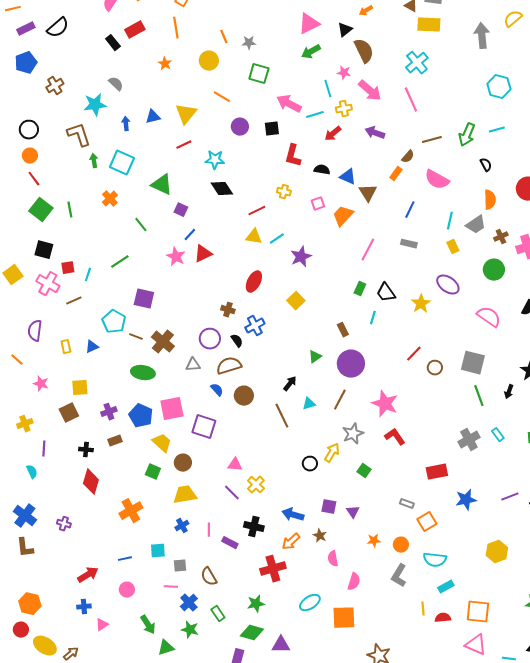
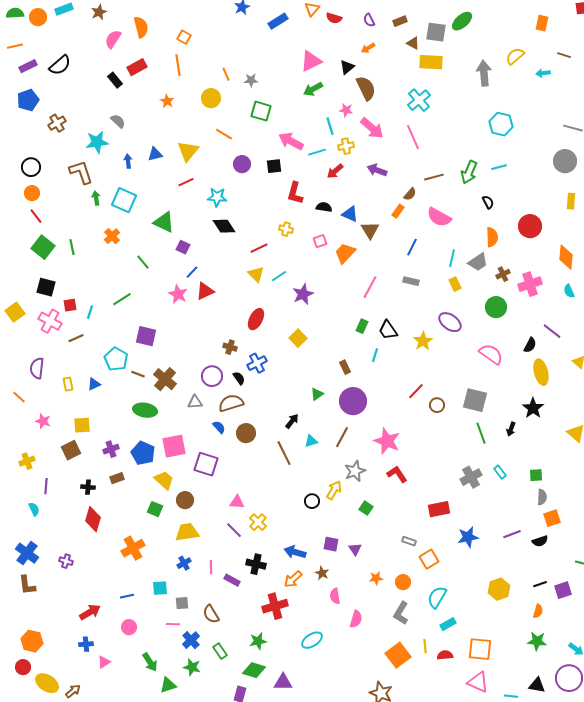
yellow triangle: (254, 237) -> (256, 274), turned 36
cyan semicircle: (435, 560) -> (437, 597), turned 115
orange square: (344, 618) -> (398, 655), moved, turned -35

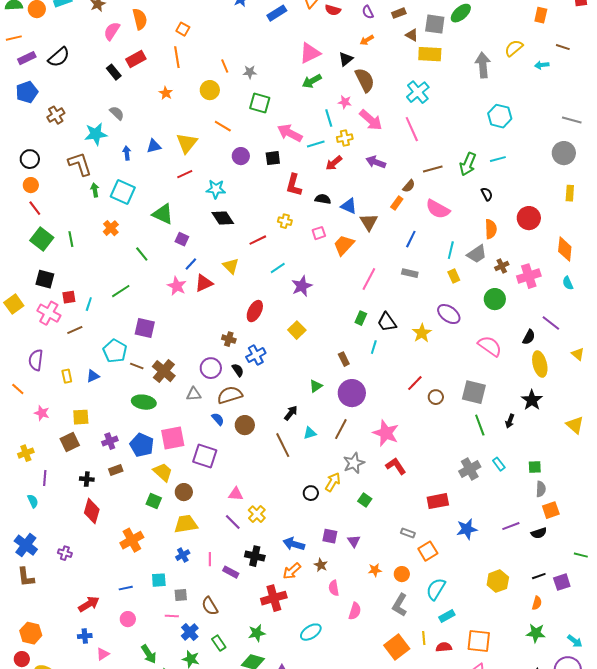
yellow triangle: (256, 274) -> (231, 266), moved

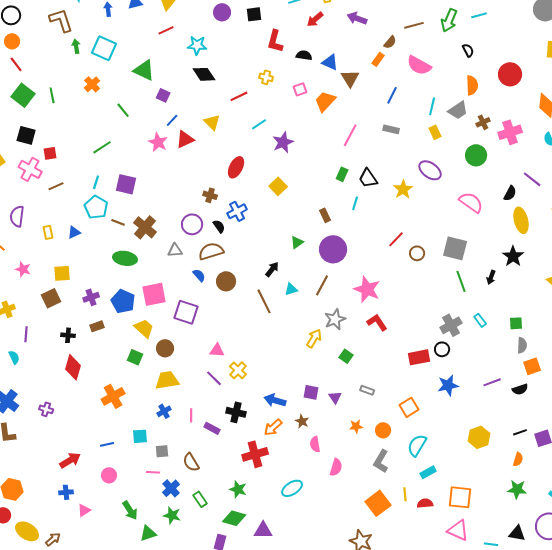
cyan line: (89, 304) -> (96, 182), moved
black circle: (311, 493) -> (442, 349), moved
gray rectangle: (408, 533) -> (367, 390), moved
green star: (257, 633) -> (238, 489), turned 30

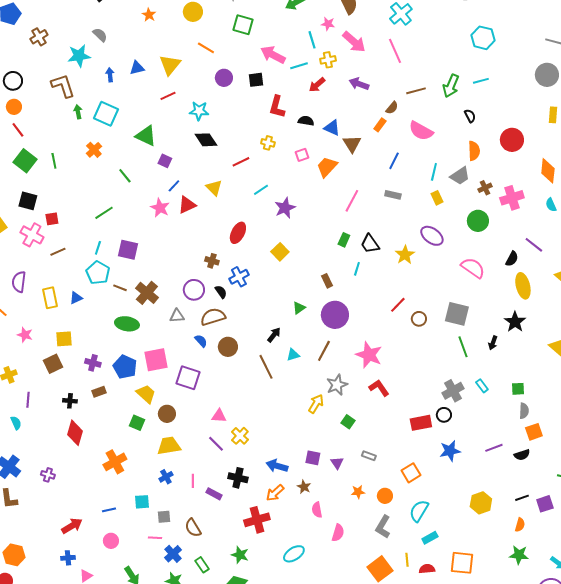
yellow rectangle: (48, 232) -> (50, 298), size x1.5
purple cross: (91, 297) -> (93, 363), turned 35

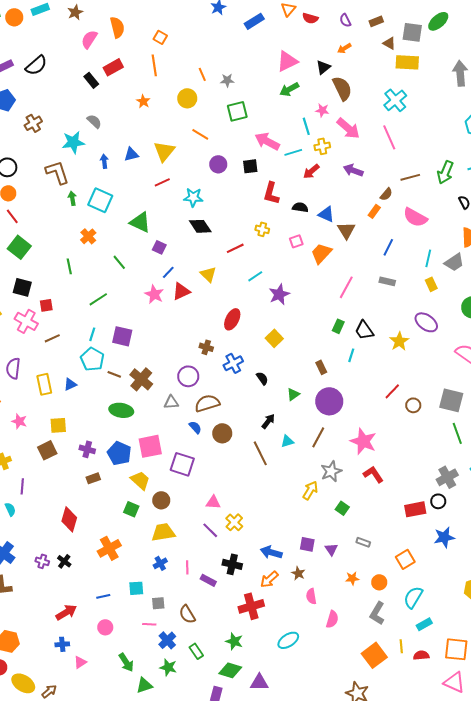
green square: (243, 25) -> (237, 111), turned -30
green line: (54, 161) -> (69, 266), moved
black semicircle: (221, 292) -> (262, 378), moved
black cross: (70, 401) -> (64, 561), moved, turned 32

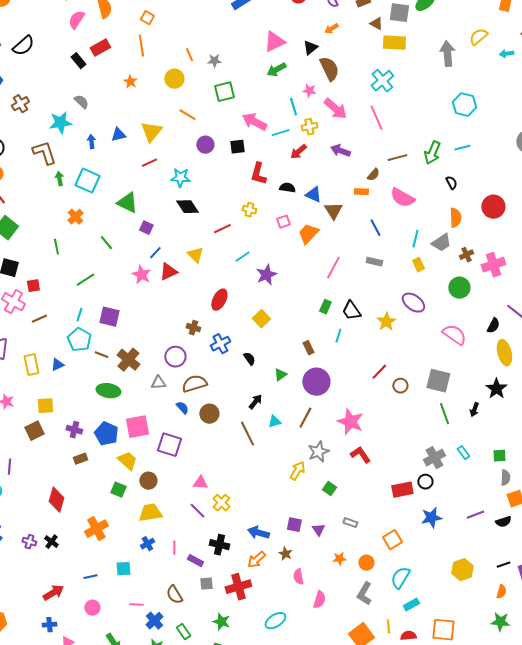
orange rectangle: (374, 211) -> (361, 192), turned 56
blue line: (388, 247) -> (375, 228), turned -54
gray square: (158, 603) -> (206, 584), moved

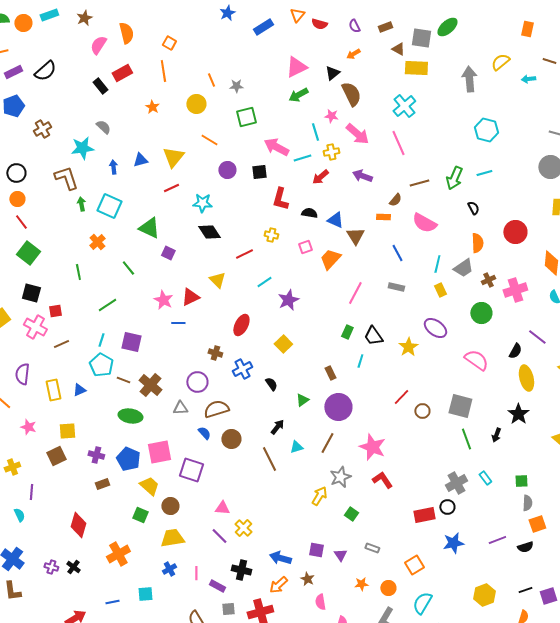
blue line: (155, 253) -> (178, 323), moved, turned 48

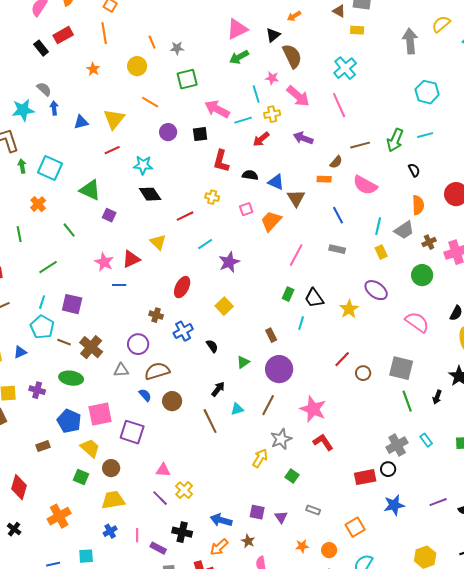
yellow rectangle: (416, 68) -> (357, 30), size x0.6
blue arrow: (113, 167) -> (54, 108), moved
purple cross: (96, 455) -> (37, 390), moved

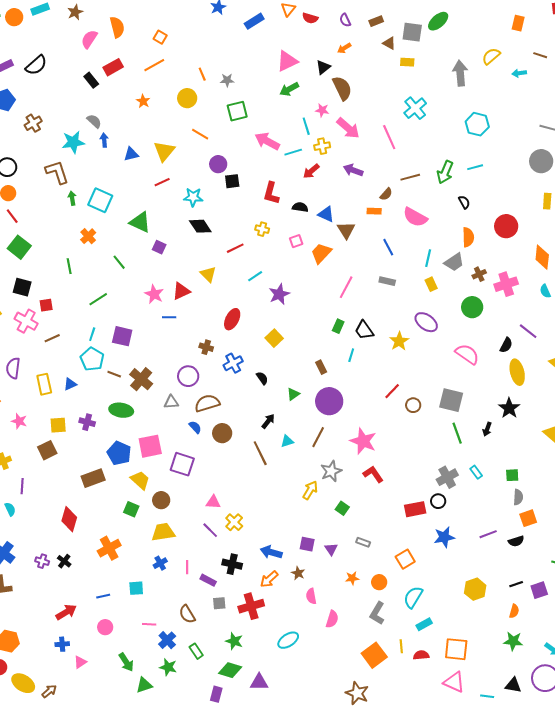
orange line: (104, 33) -> (154, 65), turned 70
cyan cross: (345, 68) -> (415, 108), moved
black square: (200, 134) -> (232, 181), moved
brown rectangle: (43, 446) -> (93, 478), size x1.6

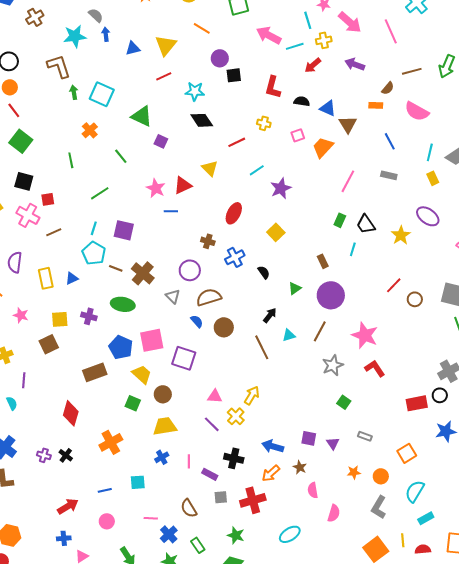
gray triangle: (171, 402) -> (173, 296), turned 49
yellow arrow: (310, 490) -> (252, 395), moved

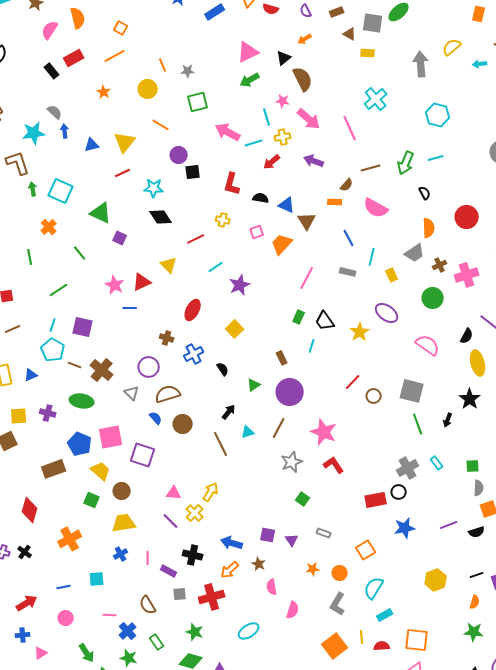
cyan line: (430, 152) -> (372, 257), moved

